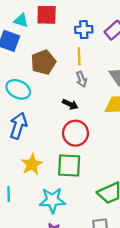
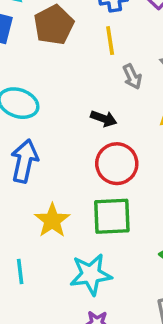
brown pentagon: (43, 62) -> (54, 25), moved
gray arrow: (82, 79) -> (132, 77), moved

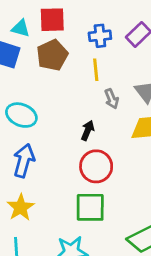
black arrow: (104, 119) -> (88, 131), turned -90
yellow star: (52, 220) -> (21, 207), moved

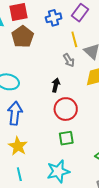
yellow line: (96, 70) -> (74, 39), moved
green square: (90, 207) -> (66, 138), size x0.7

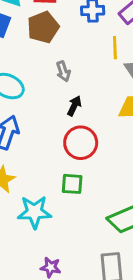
gray arrow: (69, 60) -> (63, 71), moved
cyan star: (58, 171) -> (34, 212), moved

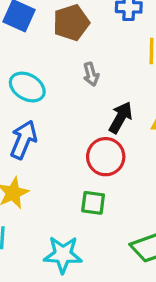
black arrow: (74, 106) -> (121, 117), moved, size x1.4
cyan star: (34, 212) -> (63, 255), moved

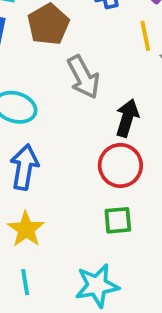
gray arrow: (91, 74) -> (83, 77), size x1.6

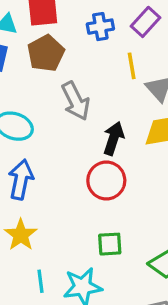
green square: (118, 220) -> (110, 244), moved
cyan line: (25, 282) -> (40, 281), moved

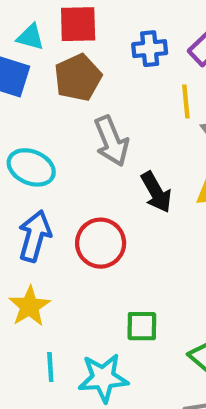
black arrow: (114, 138) -> (156, 192), turned 128
red circle: (106, 181) -> (101, 243), moved

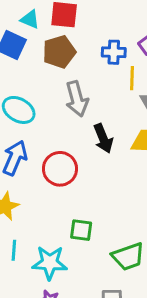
blue cross: (150, 49) -> (114, 52), moved

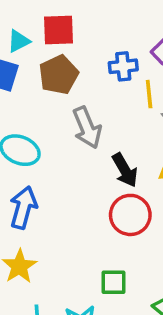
cyan triangle: (30, 19) -> (19, 41), turned -42
red circle: (60, 169) -> (130, 215), moved

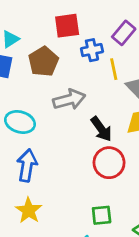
red square: (58, 30) -> (67, 26), moved
gray arrow: (87, 128) -> (69, 100), turned -76

